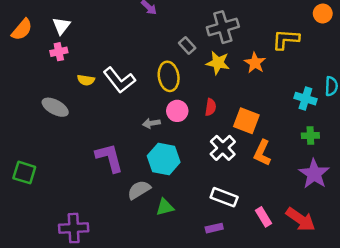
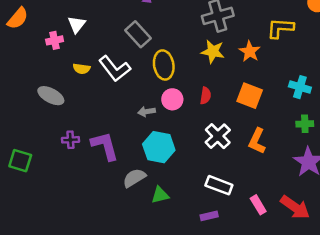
white triangle: (61, 26) -> (77, 24), moved
gray rectangle: (187, 46) -> (138, 34), moved, size x1.5
orange square: (246, 121) -> (250, 96), moved
purple cross: (74, 228) -> (70, 140), moved, size x0.6

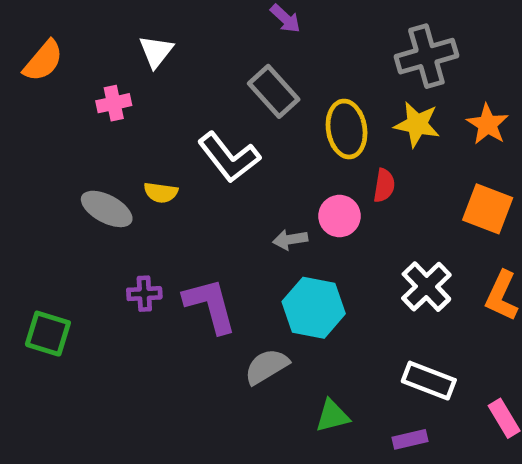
white triangle: (77, 24) -> (156, 51), moved
yellow ellipse: (164, 65) -> (347, 129), moved
yellow semicircle: (82, 69) -> (161, 192), moved
red semicircle: (205, 96) -> (384, 185), moved
green triangle: (160, 195) -> (332, 416), moved

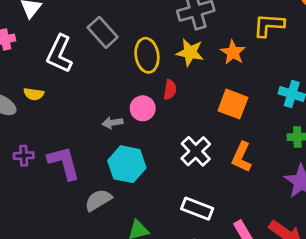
white L-shape: (229, 157) -> (60, 54), moved, turned 63

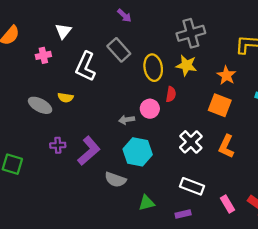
orange star: (233, 52) -> (226, 75), moved
purple L-shape: (64, 163) -> (89, 151), turned 64
gray semicircle: (98, 200) -> (115, 180), turned -130

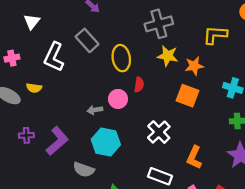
pink cross: (43, 55) -> (12, 58), moved
yellow star: (186, 65) -> (168, 56), moved
orange star: (226, 75) -> (194, 66), turned 30
orange L-shape: (226, 146) -> (194, 157), moved

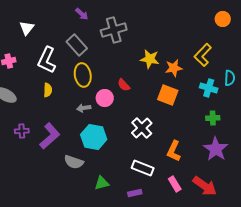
gray cross: (159, 24) -> (114, 30), moved
yellow L-shape: (215, 35) -> (203, 55), moved, turned -50
yellow ellipse: (121, 58) -> (83, 75), moved
red semicircle: (139, 85) -> (124, 85), turned 128
yellow semicircle: (34, 88) -> (48, 90), moved, turned -96

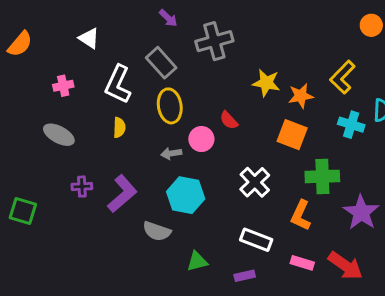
white triangle: (27, 28) -> (89, 38), turned -35
green cross: (213, 118) -> (322, 176), moved, size x1.6
pink rectangle: (175, 184) -> (302, 263), turned -42

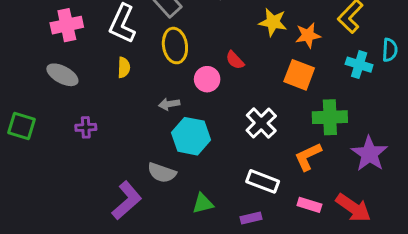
pink cross: (63, 86) -> (67, 25), size x1.5
gray arrow: (171, 153) -> (169, 104), moved
purple L-shape: (122, 194) -> (127, 200), moved
green square: (23, 211) -> (22, 126), moved
orange L-shape: (301, 215) -> (308, 157), turned 40

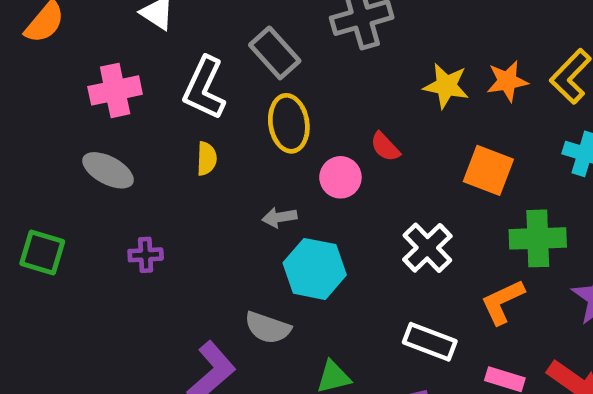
orange star: (308, 35) -> (507, 81), moved

